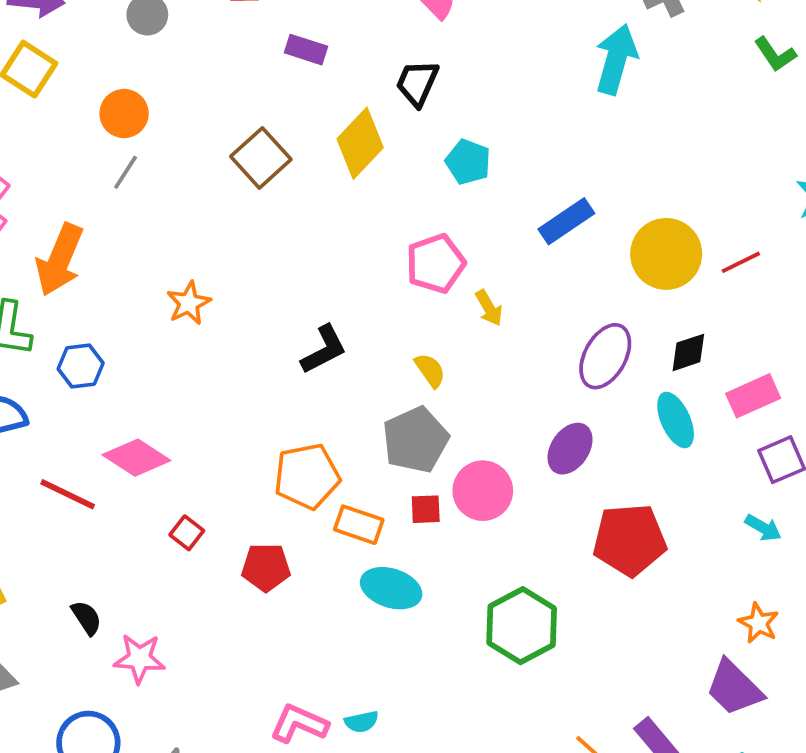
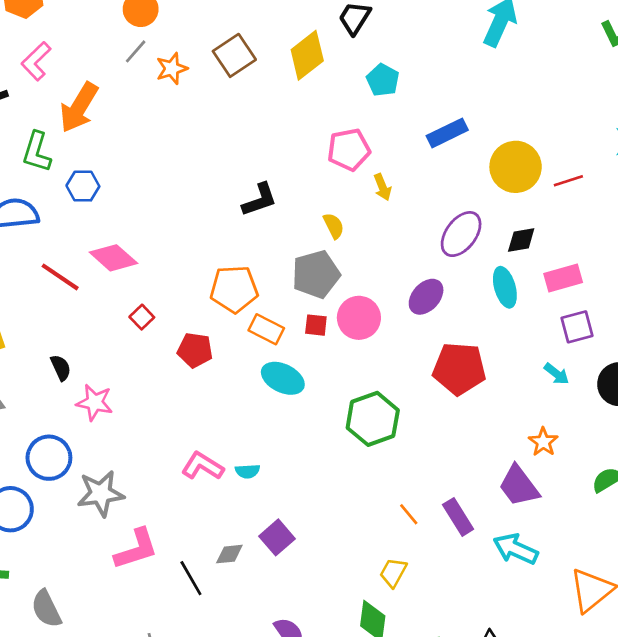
orange star: (189, 303) -> (172, 69), moved

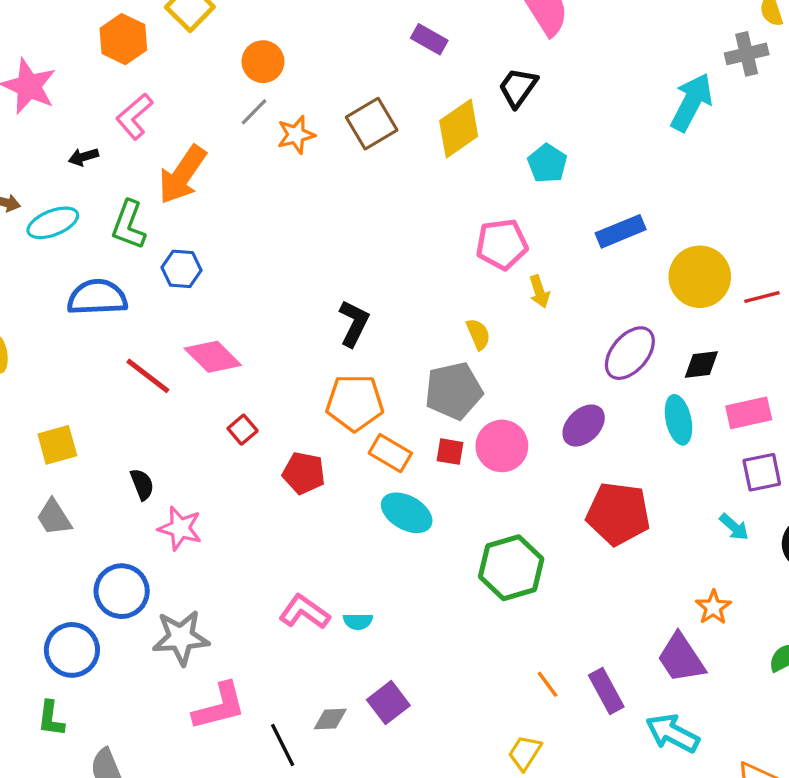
black L-shape: (259, 200) -> (354, 323), moved, turned -48

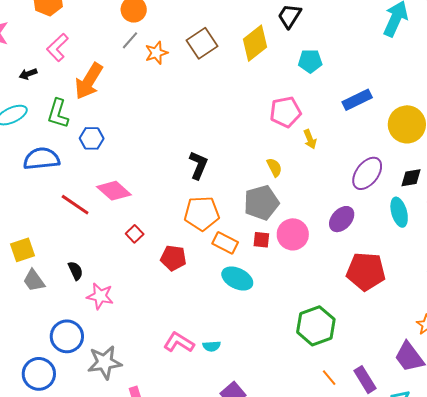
cyan pentagon: (547, 163) -> (310, 61), turned -30
gray trapezoid: (54, 517) -> (34, 281), moved
green hexagon: (511, 568) -> (316, 326), moved

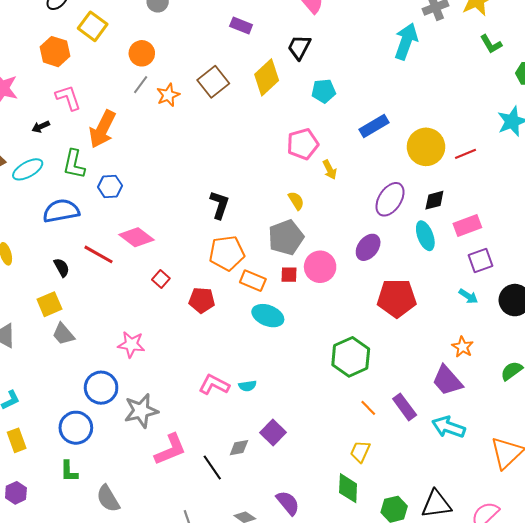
pink L-shape: (58, 47) -> (68, 98), turned 120
black semicircle: (75, 271) -> (62, 267), moved

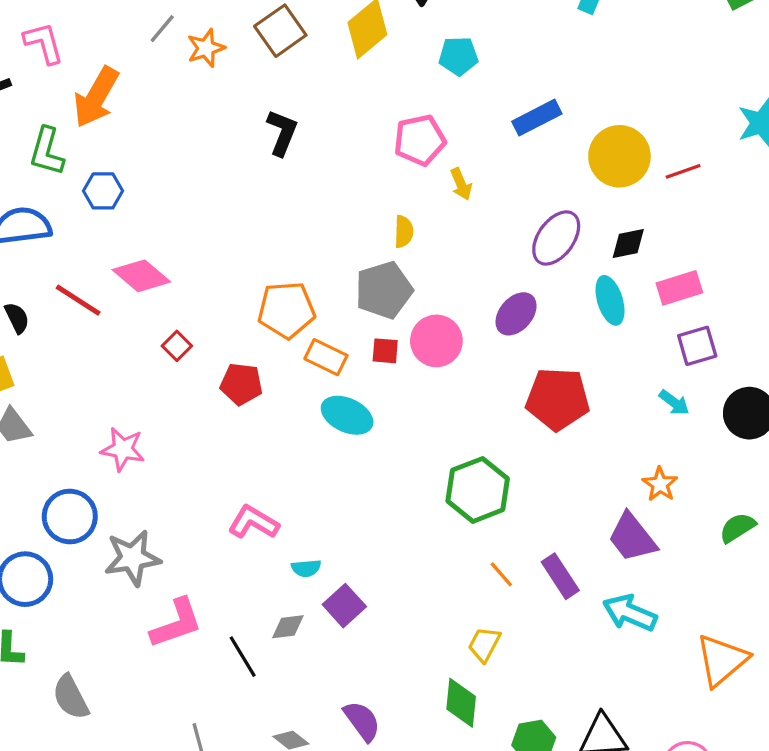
yellow semicircle: (296, 201) -> (404, 232), turned 30
black L-shape: (219, 205) -> (282, 133), moved
cyan semicircle: (247, 386) -> (306, 568), moved

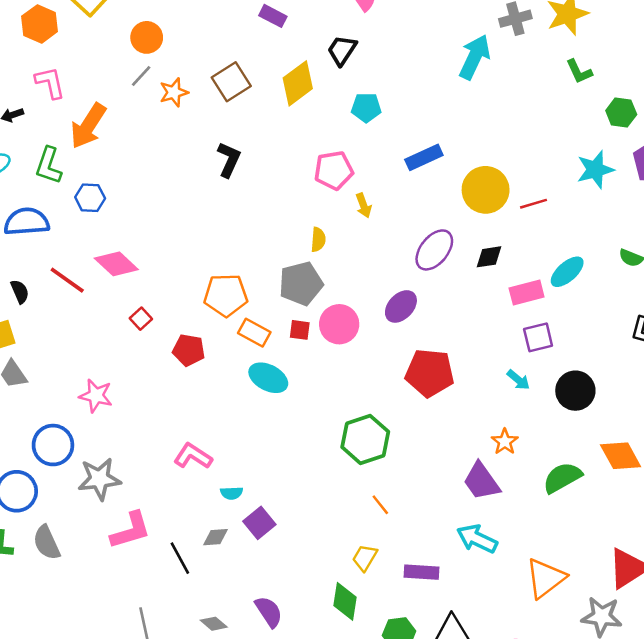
cyan ellipse: (610, 300) -> (567, 272), moved, turned 63
green semicircle: (737, 528) -> (562, 478), size x1.4
purple rectangle: (560, 576) -> (422, 572), moved, turned -56
gray semicircle: (71, 697) -> (47, 543), moved

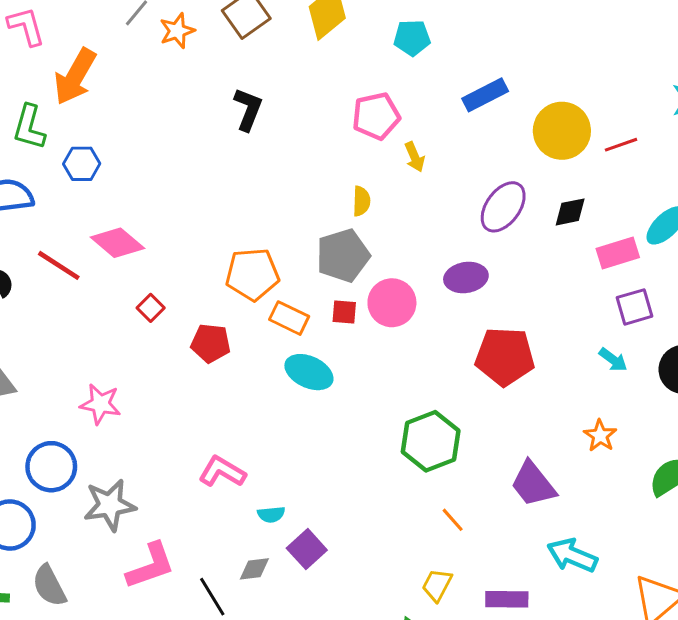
purple ellipse: (401, 306) -> (466, 277), turned 40
purple trapezoid: (481, 481) -> (533, 484), moved

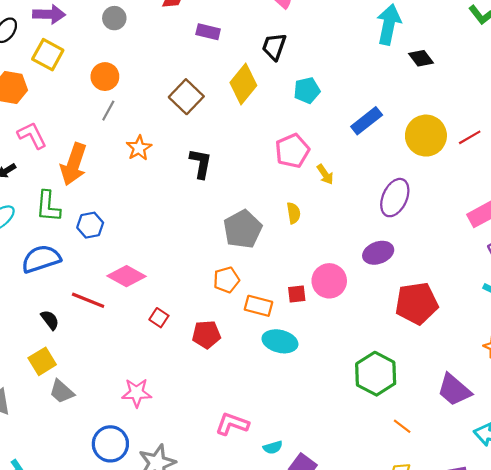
orange star: (177, 31) -> (139, 148), moved
black diamond: (570, 212) -> (421, 58), moved, turned 75
gray pentagon: (343, 256) -> (243, 229), moved
orange pentagon: (252, 274) -> (226, 280), size x0.7

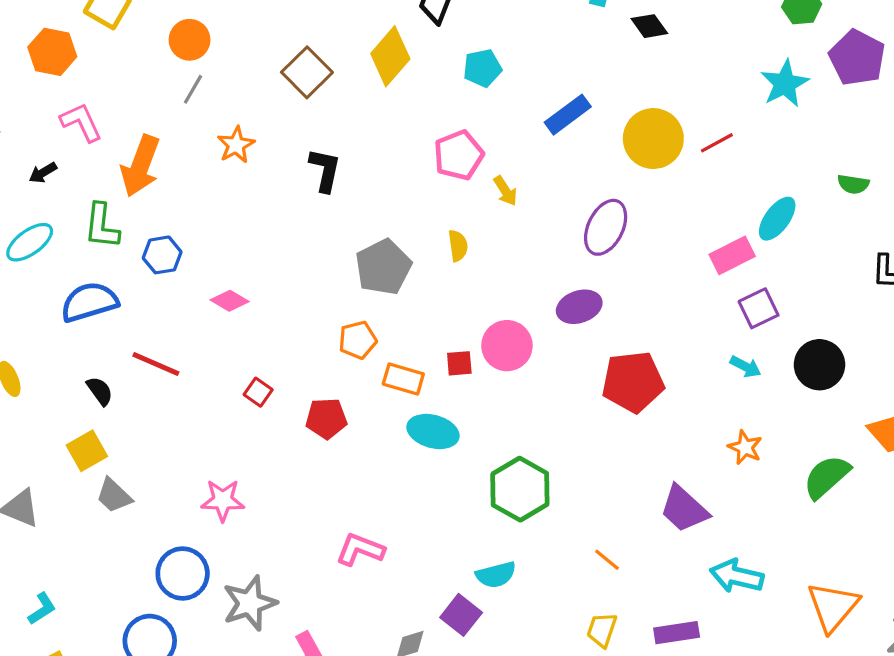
pink diamond: (126, 276) -> (230, 301), moved, size x0.7
green hexagon: (376, 374) -> (520, 489), moved
cyan semicircle: (273, 447) -> (496, 575), moved, size x1.4

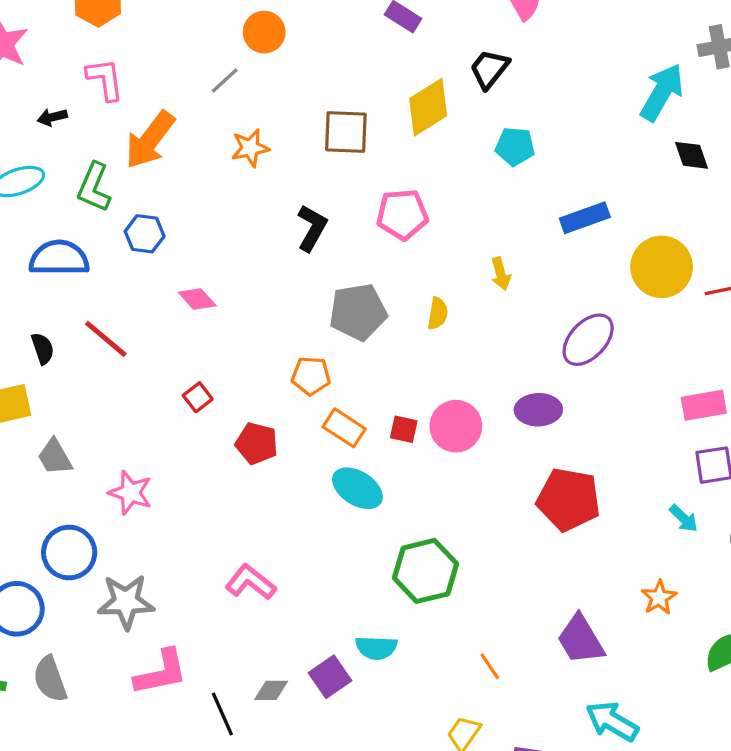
orange circle: (190, 40) -> (264, 32), moved
brown square: (307, 72) -> (346, 132), moved, turned 30
pink pentagon: (459, 155) -> (402, 214), moved
black L-shape: (325, 170) -> (312, 228), moved
gray trapezoid: (114, 496) -> (55, 457), moved

